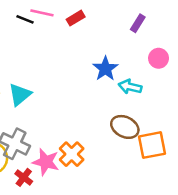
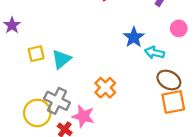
brown ellipse: (125, 127) -> (169, 80), moved
orange cross: (72, 154) -> (105, 88), moved

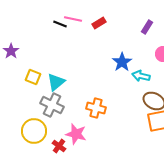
yellow square: (36, 54) -> (33, 77), turned 35
orange cross: (105, 88) -> (96, 108), turned -30
gray cross: (57, 101) -> (52, 105), moved

